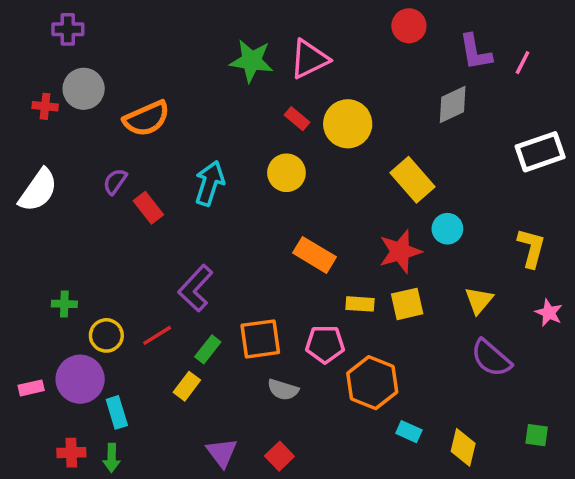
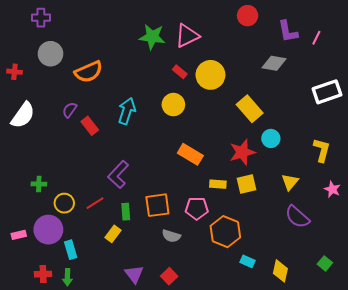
gray diamond: (453, 105) -> (274, 63), turned 35
red cross: (45, 106) -> (14, 72), moved
green rectangle: (208, 349) -> (126, 212), turned -42
green square: (537, 435) -> (325, 263), turned 32

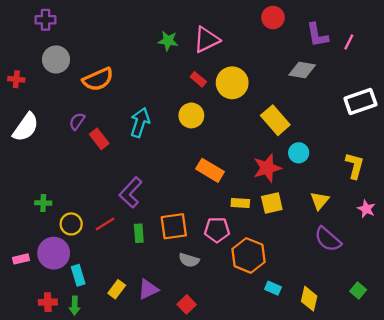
green star: (152, 37) -> (168, 41), size x0.7
yellow rectangle: (113, 234) -> (117, 289), moved
purple triangle: (134, 274) -> (148, 289), moved, turned 42

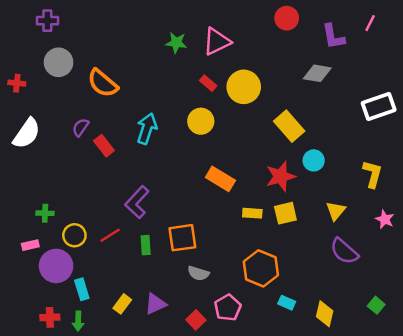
pink line: (349, 42) -> (370, 23), moved
orange semicircle: (98, 79) -> (103, 83), turned 64
pink pentagon: (217, 230) -> (228, 308), moved, turned -30
pink rectangle: (21, 259) -> (30, 245), moved

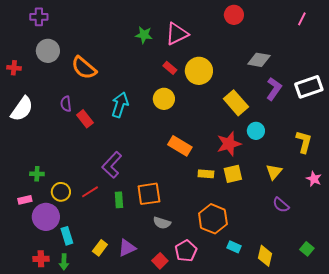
purple L-shape: (333, 37) -> (274, 89), moved, turned -135
purple semicircle: (81, 127) -> (66, 104), turned -42
purple semicircle: (344, 251) -> (281, 205), size x0.7

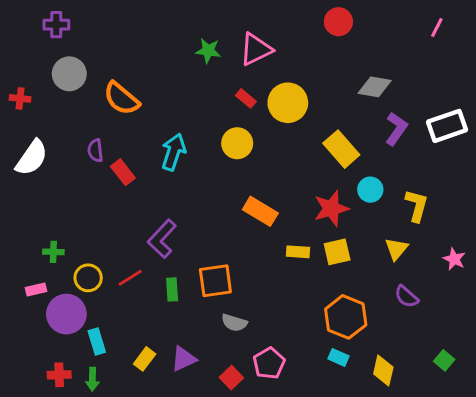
yellow L-shape: (304, 142) -> (417, 206), moved
orange hexagon: (213, 219) -> (346, 317), moved

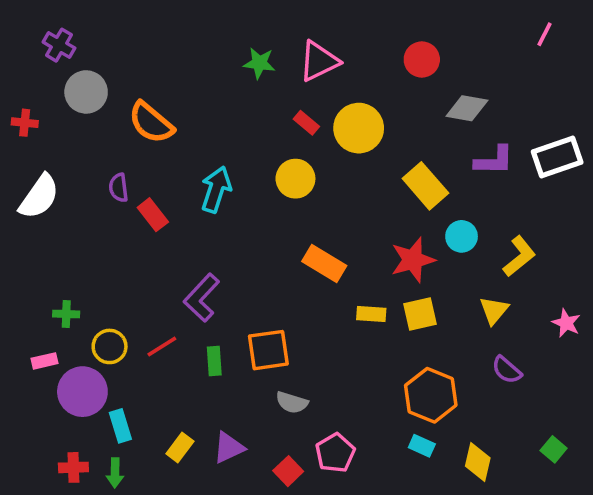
red circle: (338, 22) -> (422, 59), moved
purple cross: (56, 25) -> (59, 45), moved, turned 30
purple L-shape: (396, 129) -> (494, 161), turned 56
yellow L-shape: (417, 206) -> (519, 256), turned 36

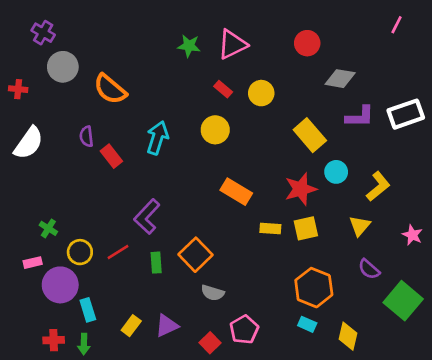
yellow circle: (359, 128) -> (261, 93), size x0.7
green cross: (66, 314) -> (48, 228), turned 30
orange square: (268, 350) -> (196, 255), turned -36
green square: (554, 449) -> (403, 301), moved, size x2.0

